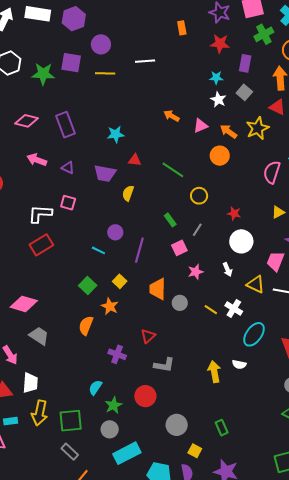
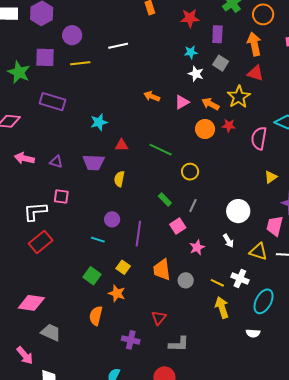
green star: (43, 74) -> (19, 72), turned 30
purple rectangle: (66, 125) -> (52, 102), moved, turned -45
red star: (234, 213) -> (229, 126), moved
yellow arrow: (214, 372) -> (222, 307), moved

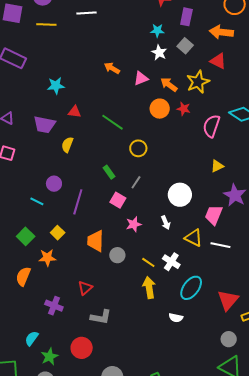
orange arrow: (254, 44) -> (221, 32), turned -80
pink square: (178, 226) -> (118, 200), turned -35
orange star: (117, 293) -> (47, 258), turned -30

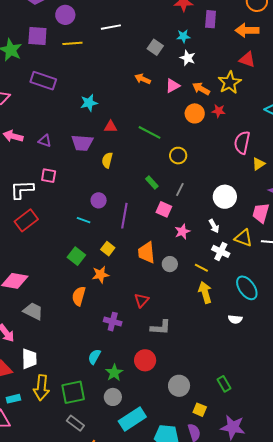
gray square: (185, 46) -> (155, 47), moved
pink semicircle: (211, 126) -> (242, 143), moved
white cross: (171, 262) -> (221, 251), moved
cyan ellipse: (191, 288) -> (247, 288), turned -65

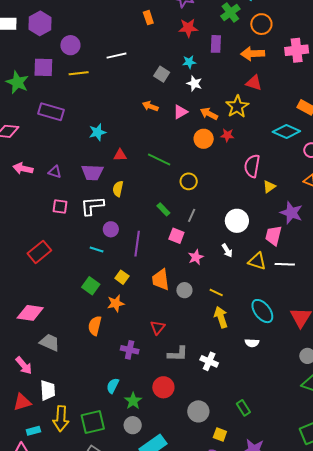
white L-shape: (22, 190) -> (92, 206), moved
white cross: (221, 251) -> (209, 361), moved

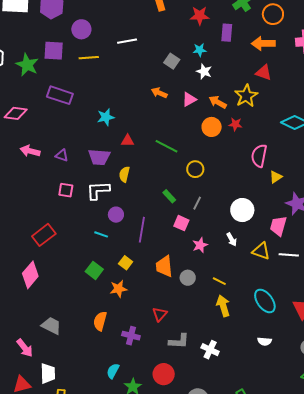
pink diamond: (30, 313) -> (30, 275), moved, turned -60
orange semicircle: (95, 326) -> (100, 321), moved
white semicircle: (252, 343) -> (265, 341), moved

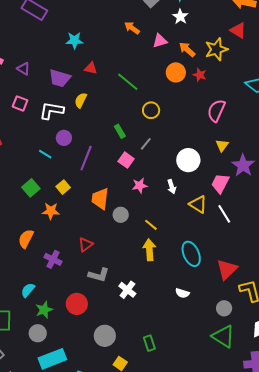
yellow triangle: (276, 177) -> (222, 145), moved, turned -32
white line: (289, 255) -> (224, 214), turned 42

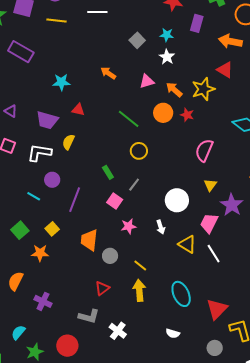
orange arrow: (132, 28) -> (108, 73), moved
green line: (128, 82) -> (129, 119), moved
red triangle: (86, 244) -> (102, 288), moved

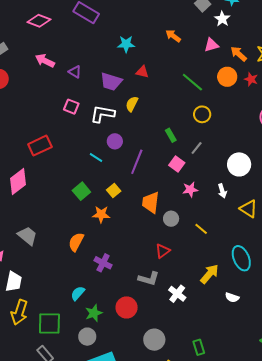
white star: (167, 57) -> (222, 19), moved
yellow arrow: (139, 290) -> (209, 274), moved, turned 45

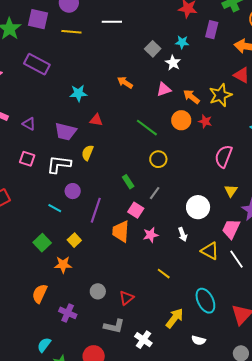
orange trapezoid: (151, 202) -> (121, 231), moved
gray circle: (171, 219) -> (98, 291), moved

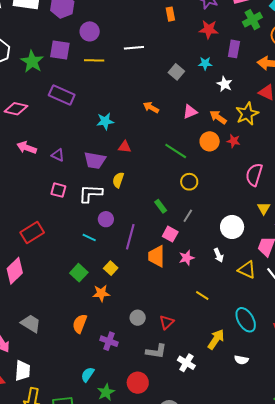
white star: (173, 63) -> (225, 84), moved

